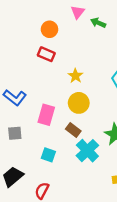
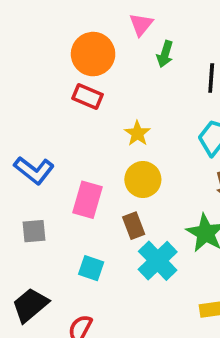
green arrow: (98, 23) -> (165, 54), moved, turned -96
orange circle: (49, 29) -> (93, 54), size x1.5
brown rectangle: (73, 130) -> (134, 226), turned 32

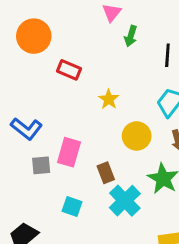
orange circle: (93, 54) -> (34, 36), moved
yellow circle: (143, 179) -> (137, 136), moved
gray square: (34, 231) -> (41, 165), moved

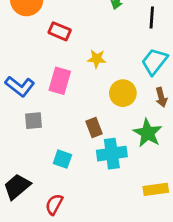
yellow star: (109, 99) -> (97, 59), turned -30
pink rectangle: (69, 152) -> (60, 81), moved
cyan cross: (125, 201) -> (112, 154), turned 36

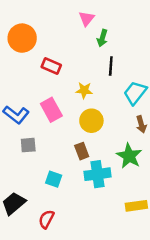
black line: (152, 18) -> (111, 66), moved
pink rectangle: (60, 81) -> (51, 110), turned -45
yellow circle: (123, 93) -> (91, 121), moved

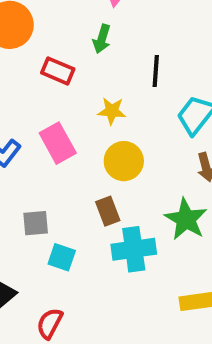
green arrow: (102, 38) -> (102, 39), moved
gray square: (28, 145) -> (36, 223), moved

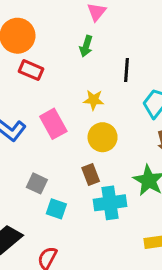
red rectangle: (58, 71) -> (31, 70), moved
gray square: (36, 223) -> (37, 183), turned 30

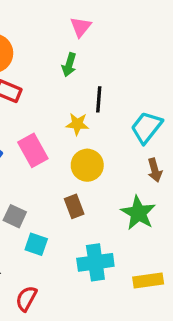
black line: (126, 70) -> (99, 99), moved
cyan cross: (110, 203) -> (95, 262), moved

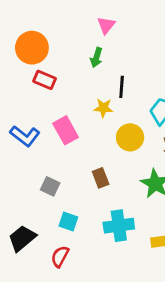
yellow circle: (87, 165) -> (130, 137), moved
cyan square: (36, 244) -> (68, 221), moved

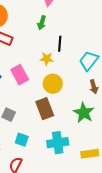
yellow circle: (130, 137) -> (53, 84), moved
brown rectangle: (101, 178) -> (45, 109), size x1.5

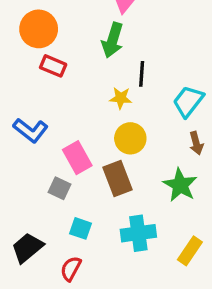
green arrow: (42, 23) -> (113, 40), size x1.5
pink rectangle: (20, 75) -> (77, 158), moved
yellow rectangle: (90, 154) -> (190, 251), turned -48

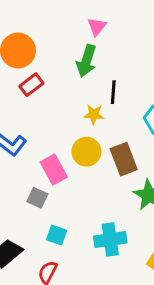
red rectangle: (53, 66) -> (31, 85), turned -60
yellow circle: (130, 138) -> (86, 152), moved
brown rectangle: (117, 179) -> (124, 159), moved

